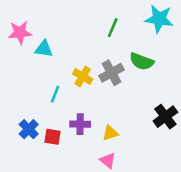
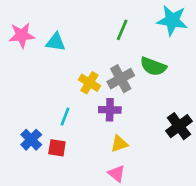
cyan triangle: (44, 49) -> (56, 42), moved
cyan line: (55, 94) -> (65, 117), moved
purple cross: (80, 124) -> (110, 110), moved

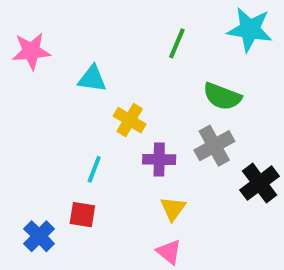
cyan triangle: (56, 42) -> (92, 79), moved
gray cross: (121, 79) -> (214, 146), moved
blue cross: (31, 140) -> (39, 236), moved
yellow triangle: (119, 144) -> (173, 209), turned -36

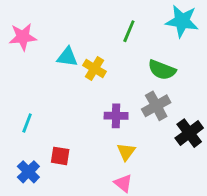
yellow cross: (130, 120) -> (94, 68), moved
cyan line: (94, 169) -> (27, 123), moved

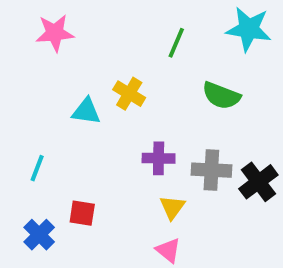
pink star: (23, 37) -> (55, 33), moved
cyan triangle: (67, 57) -> (86, 111), moved
gray cross: (156, 106) -> (211, 170), moved, turned 32

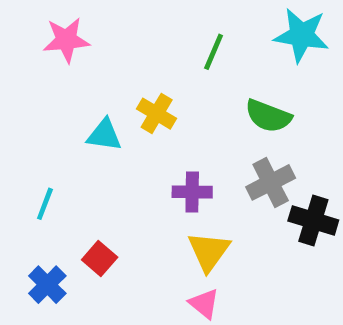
gray cross: (211, 170) -> (271, 182), moved, turned -30
black cross: (258, 182) -> (313, 220), turned -36
yellow triangle: (172, 207) -> (209, 251), size x1.4
red square: (82, 213) -> (100, 258), turned 32

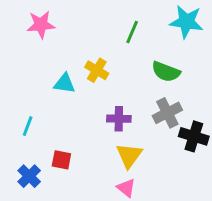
red square: (100, 258) -> (61, 160), turned -30

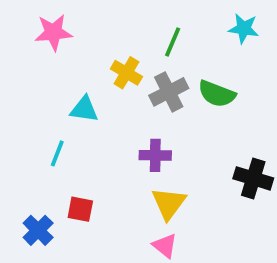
cyan star: (186, 22) -> (244, 29), size x0.7
yellow cross: (97, 70) -> (126, 73), moved
gray cross: (167, 113) -> (169, 92), moved
cyan line: (28, 126) -> (57, 153), moved

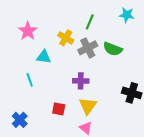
pink star: (53, 32) -> (28, 31), moved, turned -30
cyan line: (57, 153) -> (30, 80), turned -40
red square: (80, 209) -> (59, 109), moved

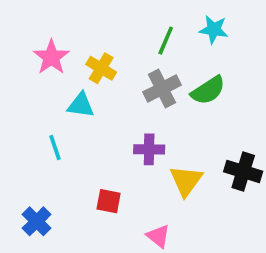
cyan star: (127, 15) -> (214, 29), moved
yellow cross: (66, 38) -> (101, 68), moved
green semicircle: (113, 49) -> (208, 90), turned -54
yellow triangle: (88, 106) -> (186, 181), moved

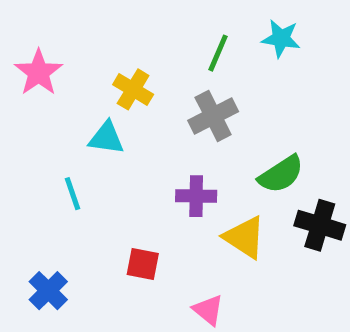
pink star: (51, 57) -> (39, 72), moved
green semicircle: (208, 90) -> (281, 174), moved
yellow triangle: (186, 181) -> (245, 237), turned -33

